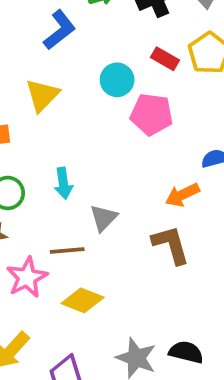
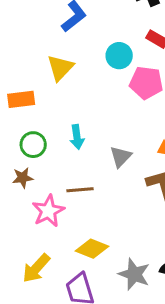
gray triangle: (104, 218) -> (121, 157), moved
yellow diamond: (83, 300) -> (92, 249), moved

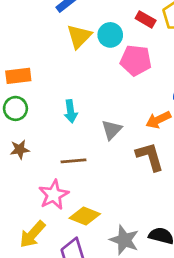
yellow triangle: (60, 68) -> (79, 36), moved
green circle: (33, 145) -> (15, 108), moved
pink star: (48, 211) -> (54, 195), moved

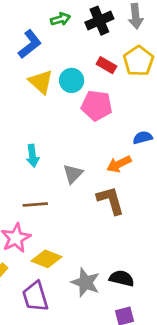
yellow triangle: (79, 36) -> (41, 82), turned -32

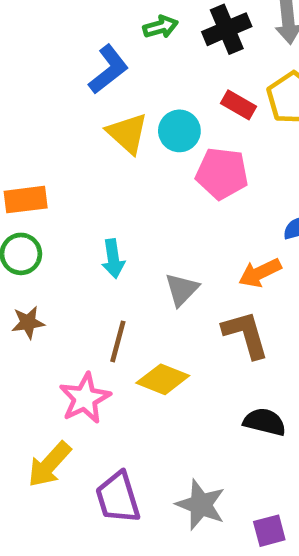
brown line: (35, 204) -> (118, 341), turned -70
yellow diamond: (46, 259) -> (163, 379), moved
black semicircle: (122, 278) -> (265, 422), moved
gray star: (85, 283) -> (201, 505), moved

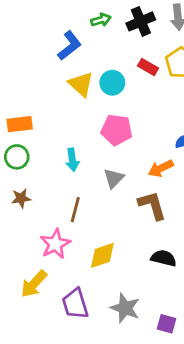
pink pentagon: (222, 173) -> (117, 130), moved
yellow diamond: (163, 379) -> (102, 255), moved, turned -40
purple square: (269, 531) -> (166, 324), turned 30

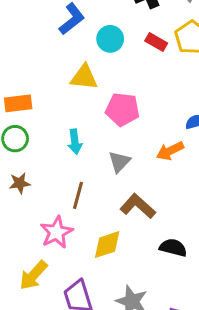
cyan circle: (112, 83) -> (110, 39), moved
yellow triangle: (81, 84) -> (84, 77), moved, turned -36
brown L-shape: (152, 205) -> (138, 206), moved, turned -32

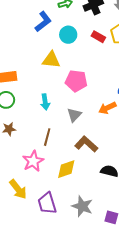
yellow arrow: (33, 275) -> (18, 189), turned -80

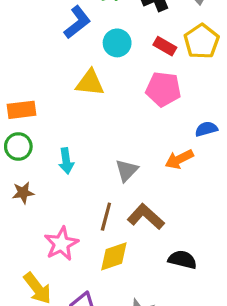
pink pentagon: (76, 81) -> (163, 89), moved
cyan arrow: (45, 102) -> (66, 161), moved
brown line: (47, 137) -> (106, 217), moved

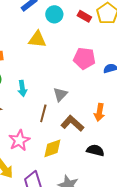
pink pentagon: (163, 89) -> (84, 58), moved
orange arrow: (179, 159) -> (99, 112), moved, turned -54
brown line: (106, 217) -> (43, 113), moved

